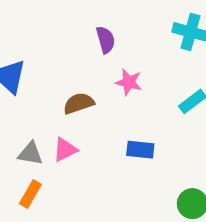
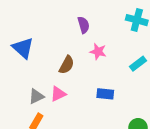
brown semicircle: (79, 103) -> (67, 65), turned 138
gray triangle: (30, 153) -> (36, 96), turned -35

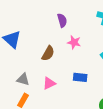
pink triangle: (58, 94) -> (49, 83), moved
gray triangle: (36, 96) -> (23, 79), turned 40

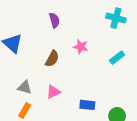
purple semicircle: (62, 20) -> (54, 20), moved
blue rectangle: (80, 77) -> (87, 105), moved

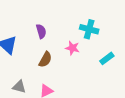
cyan cross: (116, 18) -> (89, 29), moved
purple semicircle: (54, 20) -> (41, 31), moved

